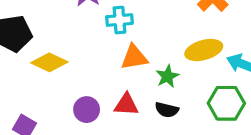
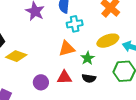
cyan cross: (119, 20) -> (75, 24), moved

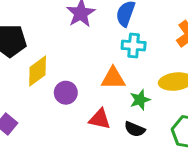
yellow diamond: (16, 56) -> (38, 71), turned -70
purple circle: (41, 82) -> (66, 93), moved

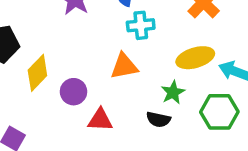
green star: (140, 100) -> (173, 92), moved
red triangle: (100, 119) -> (100, 120), moved

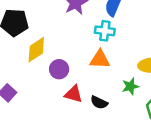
cyan cross: (141, 25) -> (105, 31), moved
black semicircle: (158, 119) -> (99, 102), moved

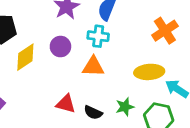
purple circle: (59, 69) -> (60, 47), moved
green star: (130, 86) -> (125, 107), moved

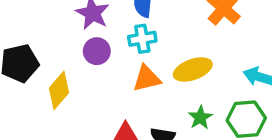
purple circle: (60, 47) -> (97, 51), moved
yellow ellipse: (149, 72) -> (193, 69), moved

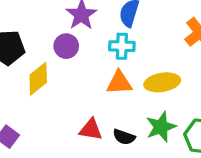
purple circle: (97, 51) -> (66, 46), moved
green star: (200, 118) -> (161, 127), size x1.4

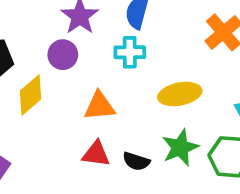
orange triangle: (119, 83) -> (100, 106), moved

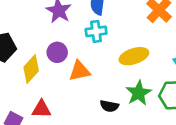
purple circle: (63, 55) -> (57, 52), moved
red triangle: (96, 154) -> (41, 109), moved

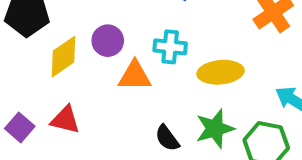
cyan cross: (96, 31) -> (170, 47), moved
black semicircle: (109, 106) -> (167, 138), turned 30

